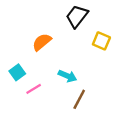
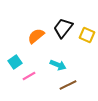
black trapezoid: (77, 16) -> (63, 28), moved
brown line: (79, 99) -> (68, 85), turned 36

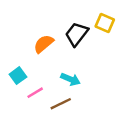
yellow square: (87, 35) -> (105, 23), moved
brown line: (68, 85) -> (61, 104), moved

